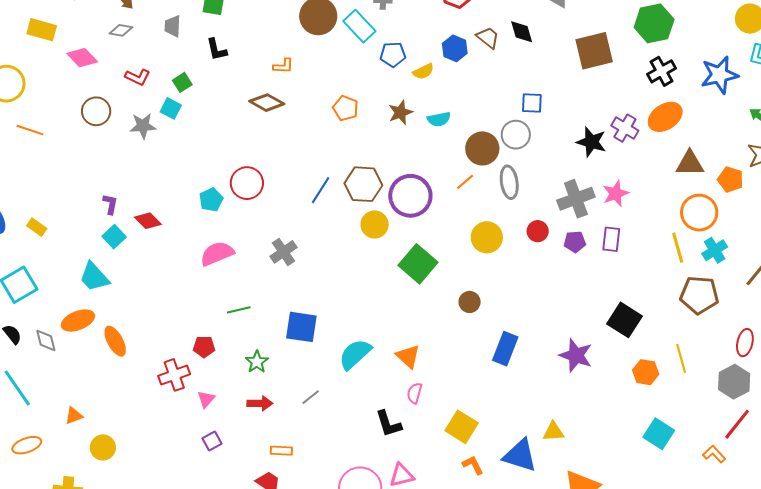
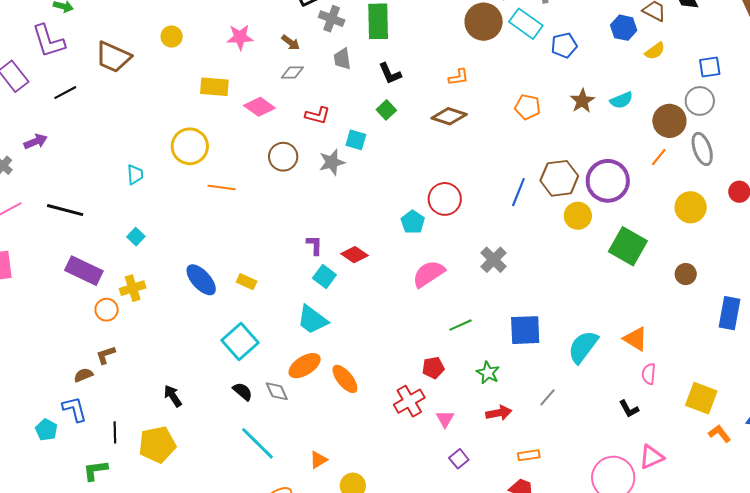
yellow semicircle: (423, 71) -> (655, 51), moved
green square: (182, 82) -> (386, 110), moved
black L-shape: (388, 424) -> (629, 409), size x0.7

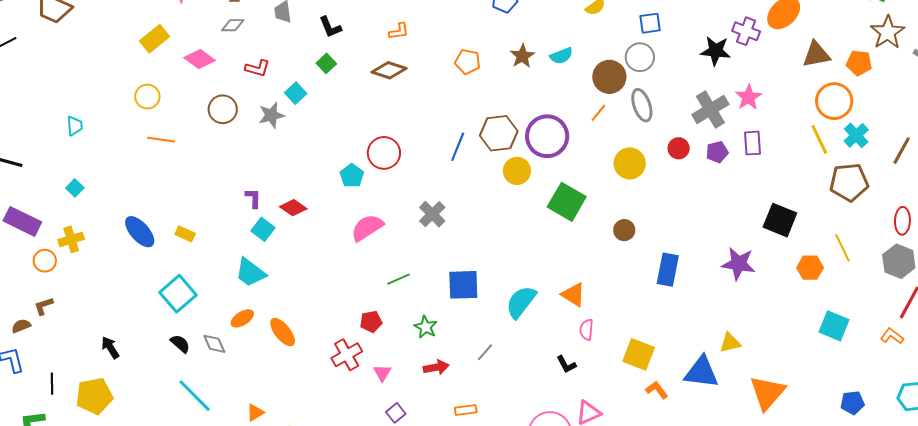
yellow rectangle: (214, 87) -> (155, 39), turned -44
cyan square: (356, 140) -> (296, 93), turned 30
yellow circle: (190, 146) -> (147, 97), moved, size x0.7
orange ellipse: (305, 366) -> (242, 318), size x0.7

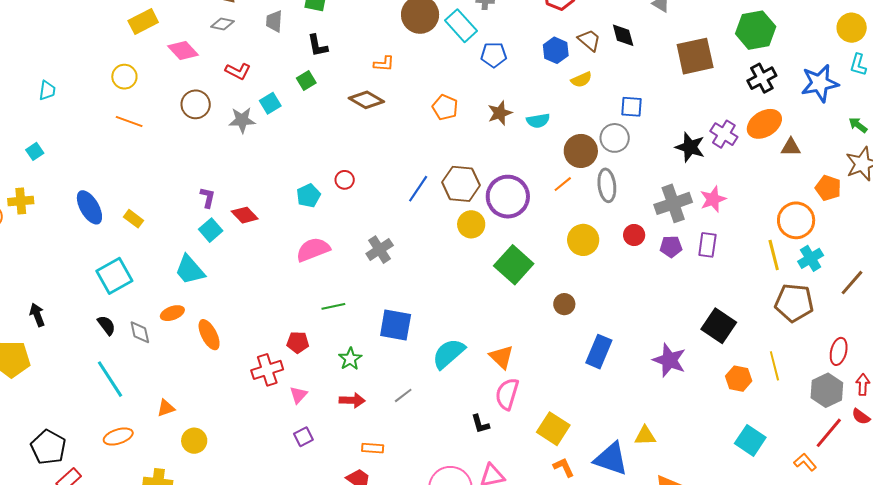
brown triangle: (816, 54) -> (791, 147), moved, size x0.7
red circle: (384, 153) -> (345, 180), size x0.6
pink semicircle: (586, 330) -> (507, 394), size x1.5

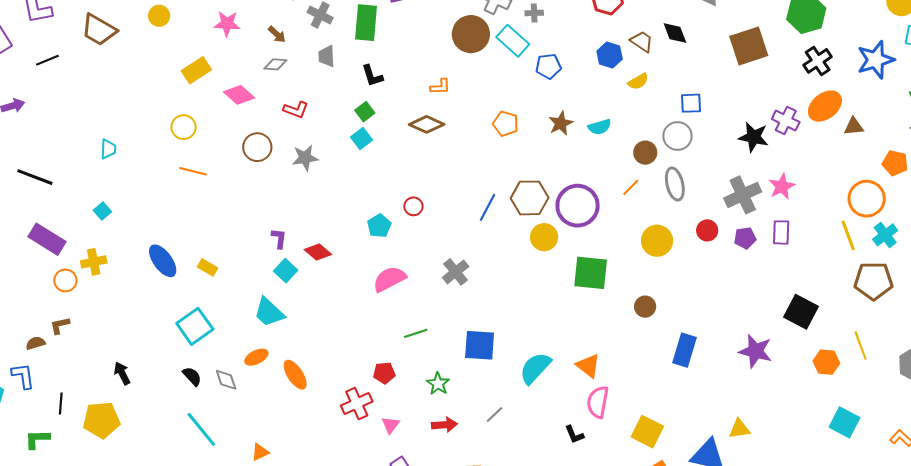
cyan square: (270, 103) -> (361, 139), moved
brown circle: (581, 151) -> (645, 153), size x0.7
green square: (514, 265) -> (591, 273), turned -30

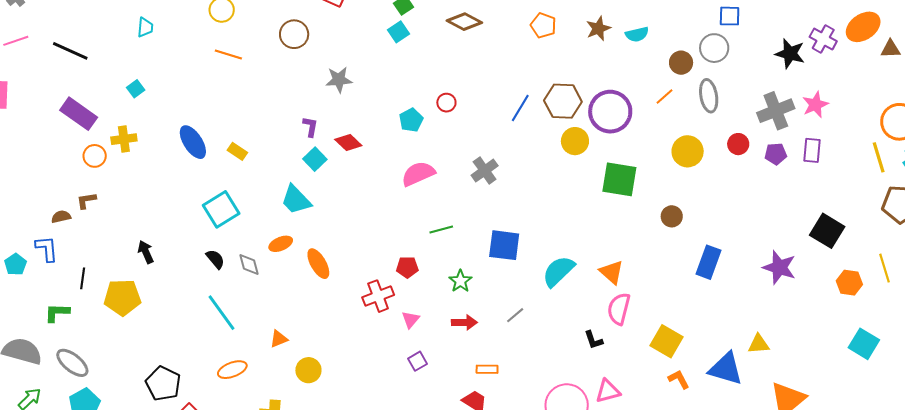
gray star: (305, 158) -> (339, 80), moved

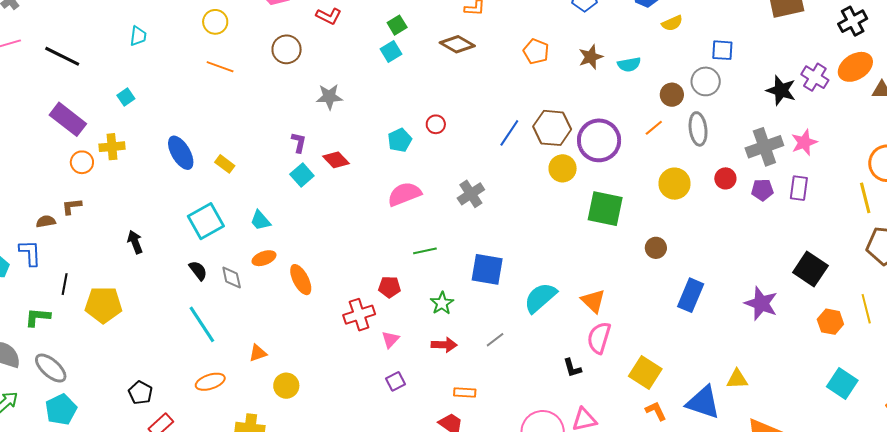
cyan trapezoid: (296, 200) -> (260, 220), moved, size x0.7
black arrow: (146, 252) -> (135, 242), moved
black pentagon: (163, 384) -> (140, 393), size x0.7

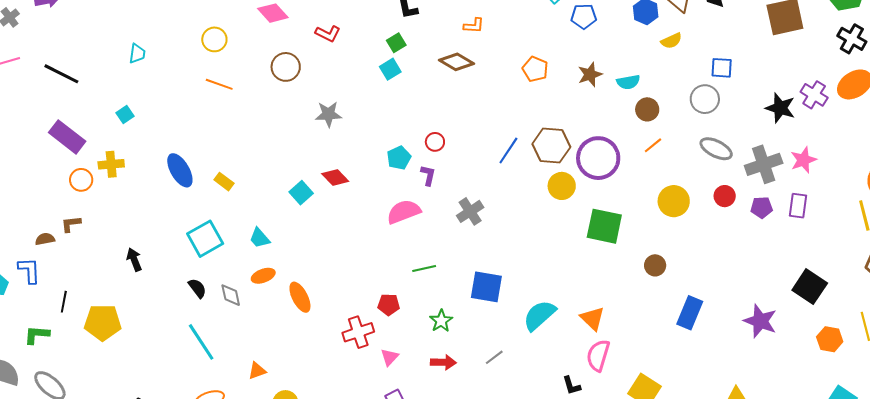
black cross: (853, 21) -> (852, 39), turned -32
brown circle: (672, 95) -> (647, 109), moved
gray ellipse: (698, 129) -> (716, 149), moved, turned -56
purple L-shape: (299, 142) -> (428, 175), moved

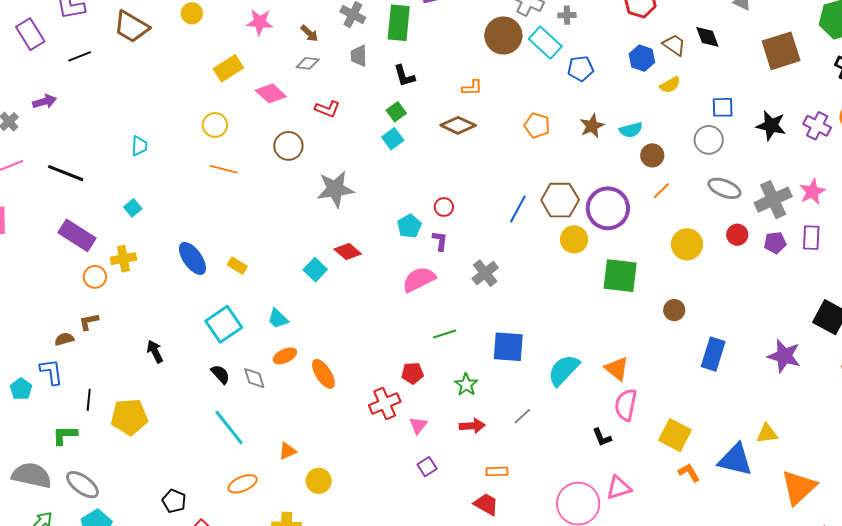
black star: (780, 108) -> (771, 126), moved
gray star: (328, 114) -> (335, 189), size x1.4

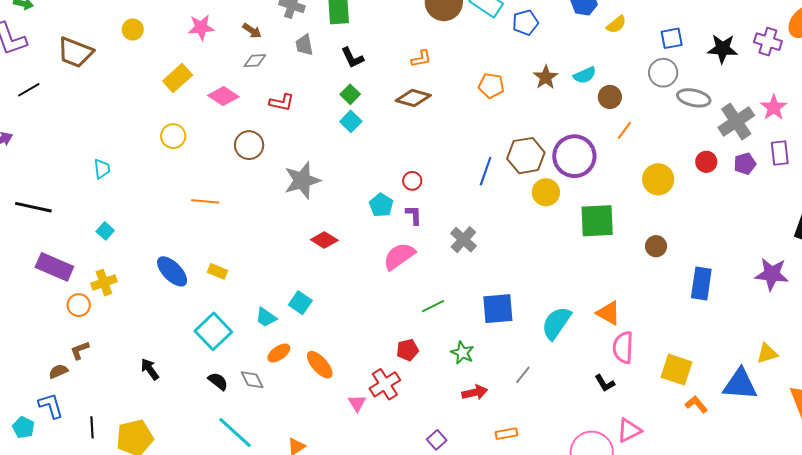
orange line: (224, 169) -> (205, 201), moved
gray ellipse: (724, 188) -> (694, 98), moved
cyan square: (315, 270) -> (300, 303), moved
pink triangle: (418, 425) -> (357, 403), moved

